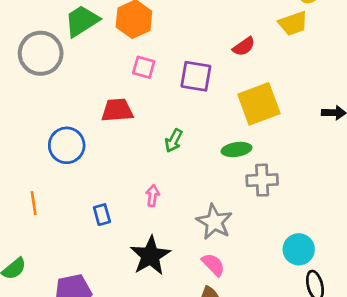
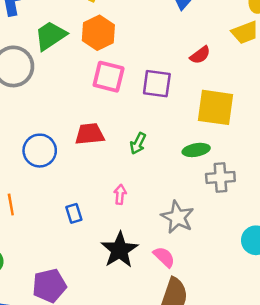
pink square: (144, 67) -> (109, 77), size x1.5
yellow square: (259, 104) -> (216, 107), turned 30
red trapezoid: (117, 110) -> (90, 134), moved
pink semicircle: (213, 265) -> (164, 257), moved

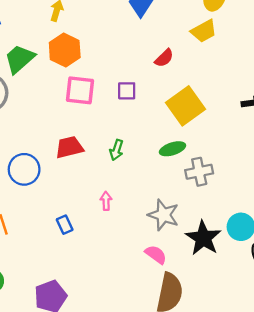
purple square: (157, 84) -> (127, 91), size x0.7
yellow square: (216, 107) -> (186, 106), turned -36
black star: (120, 250) -> (203, 238), moved

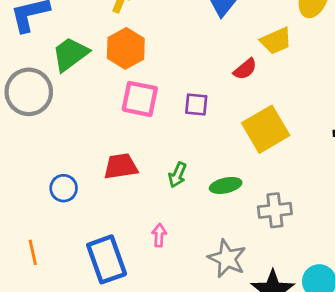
yellow trapezoid: (204, 31) -> (276, 41), moved
green ellipse: (172, 149) -> (226, 185), moved
blue circle: (24, 169) -> (64, 188), size x0.7
blue rectangle: (65, 225) -> (107, 259), size x2.0

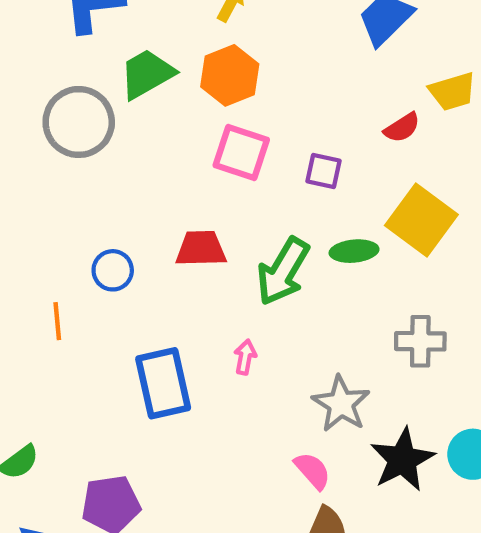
yellow square: (266, 129) -> (421, 220), turned -30
green arrow: (177, 175) -> (283, 271), size x1.8
green ellipse: (226, 185) -> (354, 251), moved
orange line: (33, 252) -> (57, 321), moved

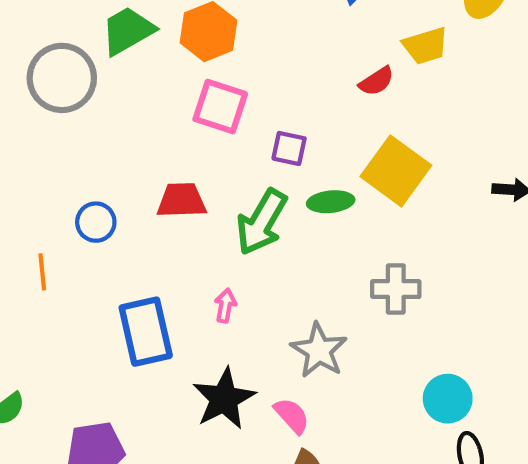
purple square: (323, 171) -> (289, 148), moved
black star: (402, 460) -> (224, 399), moved

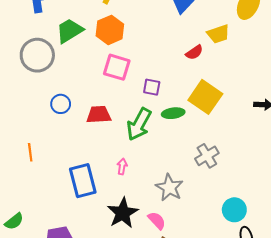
blue circle: (96, 222) -> (61, 104), moved
gray cross: (396, 289) -> (207, 156), turned -30

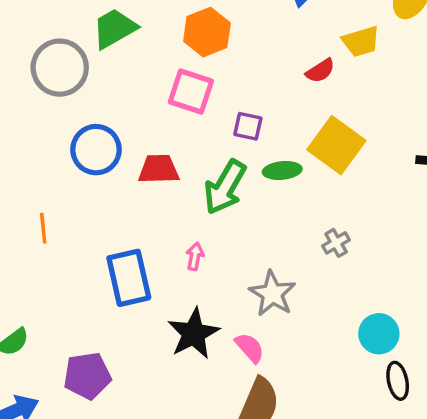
orange hexagon: (110, 30) -> (207, 32), moved
blue circle: (61, 104) -> (96, 150), size x1.5
gray cross: (207, 156) -> (336, 243), size x0.7

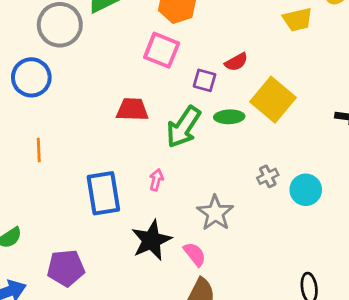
red semicircle: (320, 71) -> (236, 62), moved
blue circle: (96, 150) -> (31, 77), moved
cyan circle: (379, 334) -> (306, 190), moved

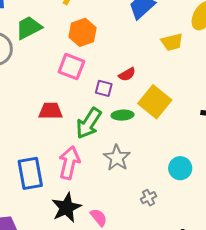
gray cross: (268, 176) -> (149, 198), moved
pink arrow: (156, 180) -> (69, 163), size x2.0
gray star: (215, 213) -> (117, 158), moved

